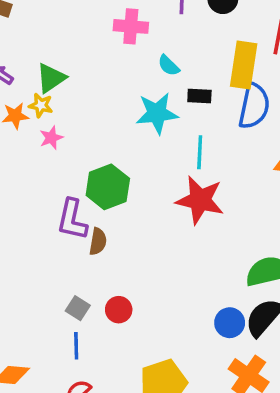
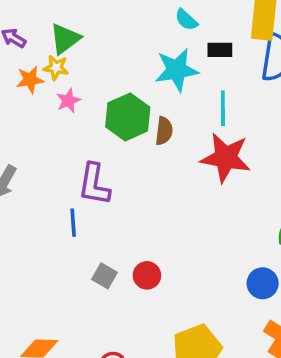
green hexagon: (108, 187) -> (128, 117), moved
brown semicircle: (98, 242) -> (164, 131), moved
blue line: (76, 346) -> (73, 223), moved

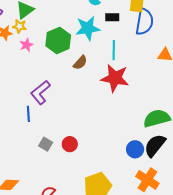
green hexagon: (128, 117) -> (58, 41), moved
brown semicircle: (164, 131) -> (80, 63), turned 35
purple L-shape: (94, 184) -> (40, 92), turned 40

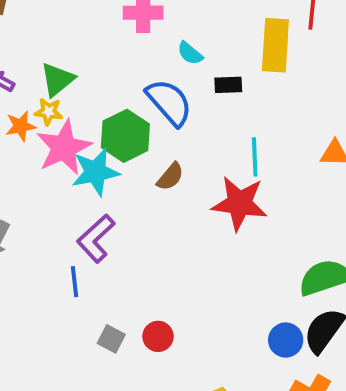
blue semicircle: (144, 22) -> (169, 102), moved, turned -48
cyan star: (88, 28) -> (95, 172), moved
pink star: (26, 45) -> (64, 147), size x2.0
cyan line: (114, 50) -> (255, 157), moved

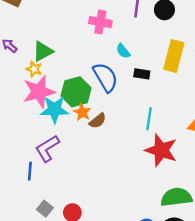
orange star: (21, 126) -> (82, 112), moved, turned 30
red star: (239, 203) -> (161, 150), moved

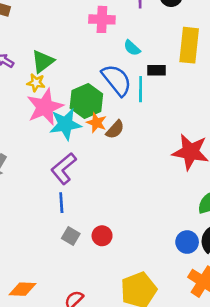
cyan line: (149, 119) -> (141, 89), moved
blue line: (30, 171) -> (61, 203), moved

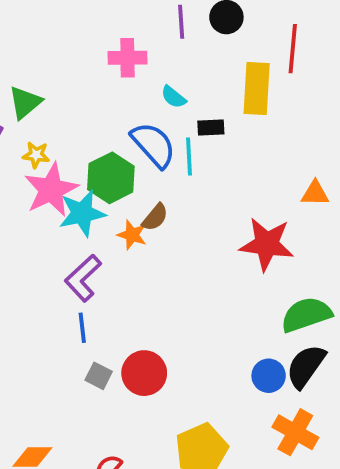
green triangle: (43, 61) -> (25, 103), moved
orange star: (97, 123) -> (132, 235), moved
red circle: (102, 236) -> (144, 373), size x1.5

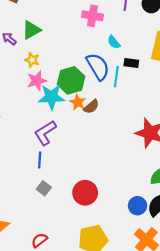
pink star: (51, 190) -> (37, 81), size x0.7
orange star: (132, 235) -> (78, 102), moved
red circle: (144, 373) -> (85, 193), moved

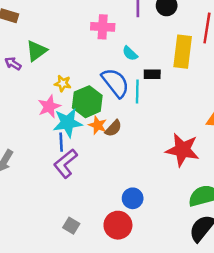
yellow star: (32, 60) -> (63, 83), moved
blue line: (40, 160) -> (61, 142), moved
blue circle: (138, 206) -> (133, 198), moved

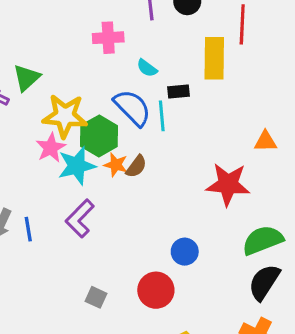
yellow star: (63, 83) -> (65, 116), size x2.0
blue line: (61, 142) -> (28, 229), moved
blue circle: (133, 198) -> (185, 252), moved

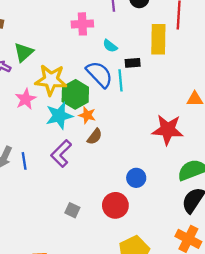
pink star: (51, 148) -> (26, 99), moved
brown semicircle: (136, 166) -> (95, 137), moved

